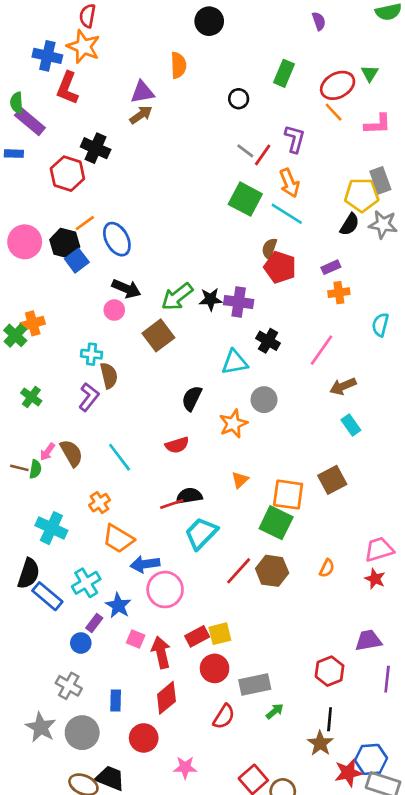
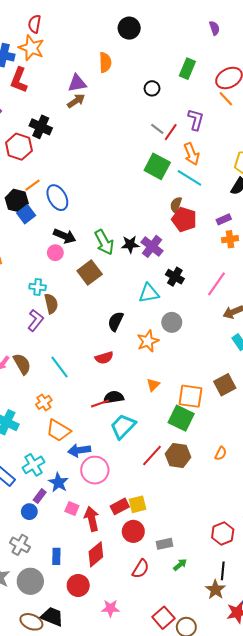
green arrow: (177, 297) -> (104, 242), turned -80
purple cross: (239, 302) -> (152, 246), turned 30
gray rectangle: (255, 684) -> (164, 544), size x0.7

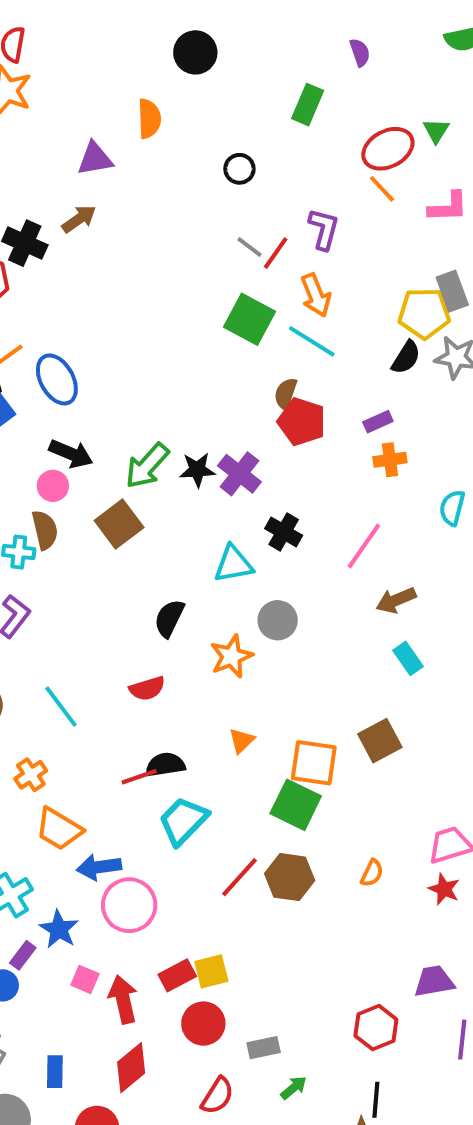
green rectangle: (187, 69) -> (308, 105), moved
brown arrow: (76, 101) -> (79, 219), moved
green arrow: (104, 242) -> (147, 466), turned 70
brown semicircle: (51, 304) -> (45, 530), moved

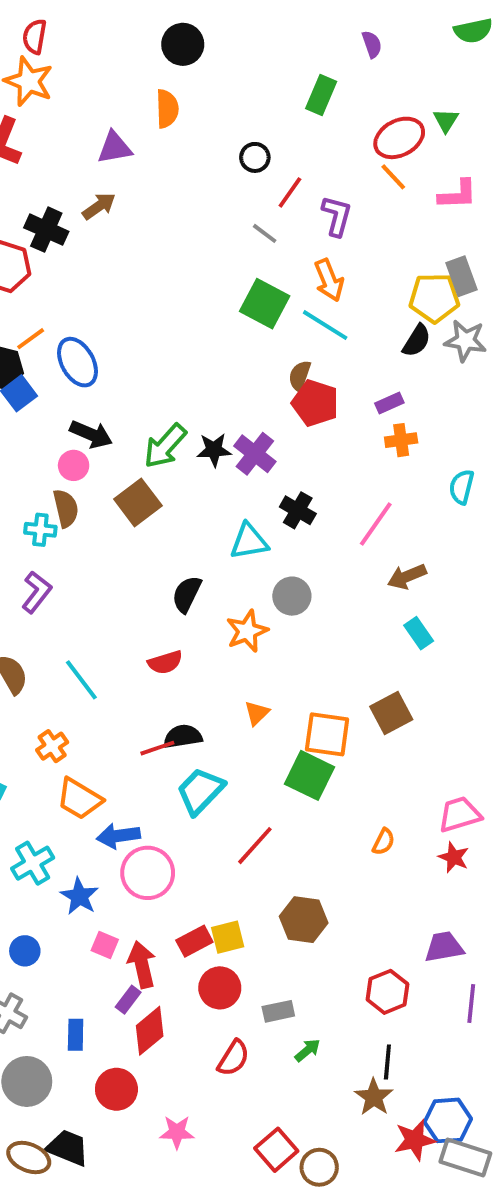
black circle: (195, 52) -> (183, 44), moved
red line: (276, 253) -> (290, 192), moved
brown hexagon: (290, 877) -> (304, 920), moved
purple rectangle: (23, 955) -> (128, 1000), moved

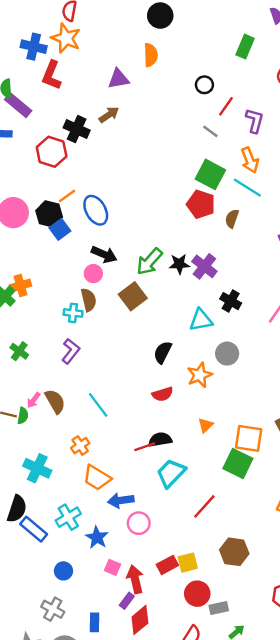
red pentagon: (315, 403) -> (201, 204), moved
red semicircle: (165, 662) -> (163, 394), moved
pink circle: (148, 873) -> (139, 523), size x0.7
red circle: (220, 988) -> (197, 594), moved

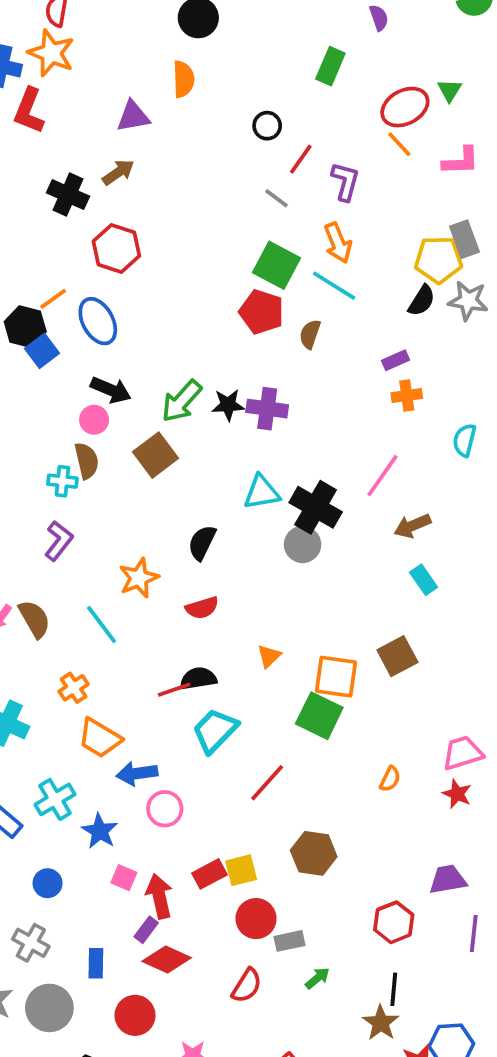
red hexagon: (52, 152) -> (116, 249), moved
purple cross: (204, 266) -> (267, 409), turned -30
black cross: (231, 301) -> (316, 507), moved, size x1.5
orange star: (200, 375) -> (139, 578), moved
red diamond: (140, 620) -> (167, 960), turned 64

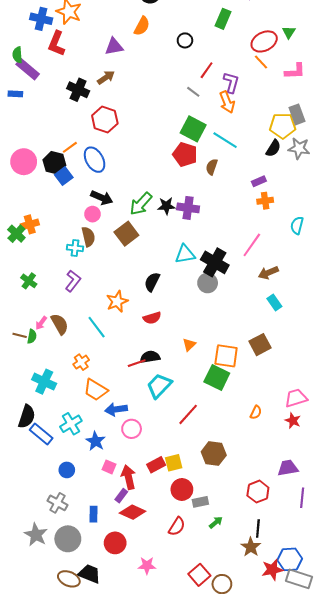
orange semicircle: (183, 79) -> (142, 26), turned 30
black circle: (267, 126) -> (185, 40), moved
orange arrow: (338, 243) -> (227, 102), moved

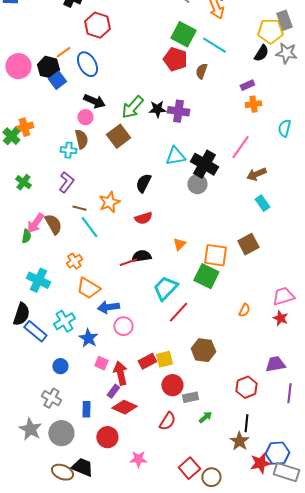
pink arrow: (41, 323) -> (35, 223), size x1.5
brown line: (20, 335) -> (79, 208), moved
cyan trapezoid: (159, 386) -> (165, 288), moved

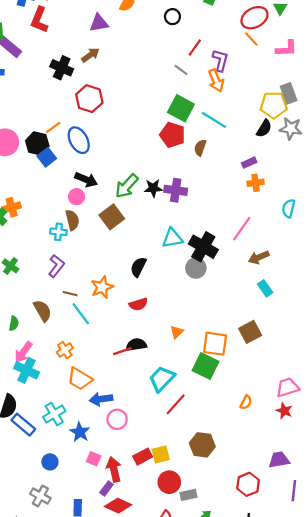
pink arrow: (35, 223) -> (23, 352), moved

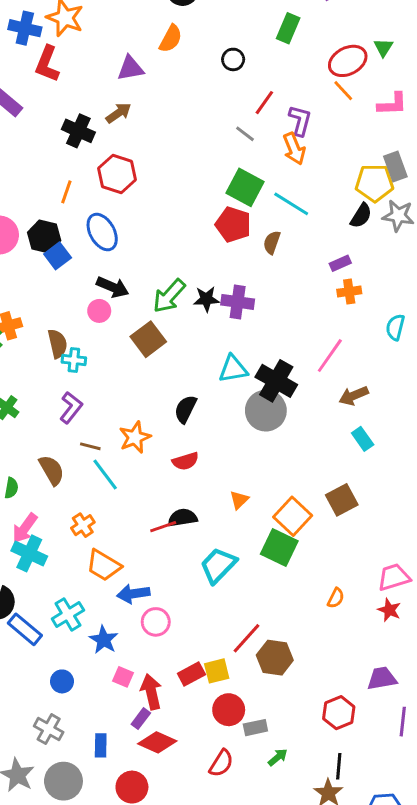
orange line: (53, 127) -> (66, 192), moved, turned -35
brown semicircle: (72, 220) -> (58, 344), moved
gray circle: (196, 268) -> (266, 411), size x1.4
orange square: (215, 344) -> (293, 516), turned 35
red line: (176, 404) -> (247, 638), moved

